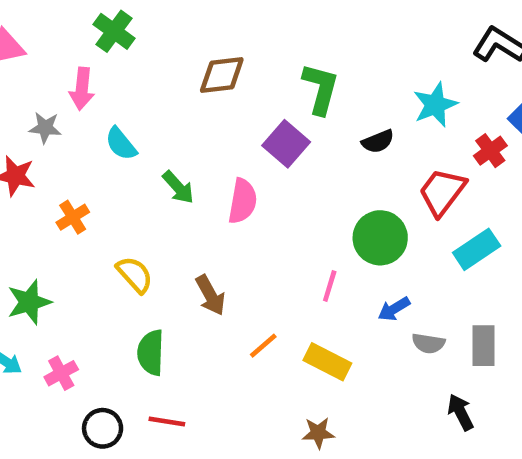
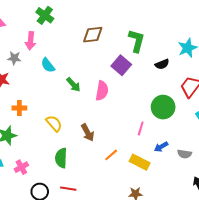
orange cross: (73, 217) -> (19, 108), moved, turned 32
blue arrow: (394, 309) -> (161, 147), moved

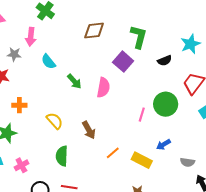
pink line: (141, 128) -> (142, 115), moved
gray semicircle: (184, 154) -> (187, 162), moved

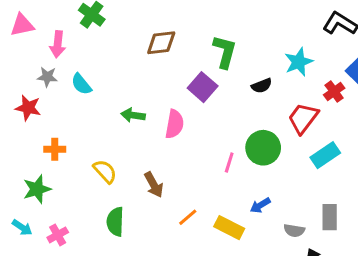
pink arrow: (31, 37) -> (58, 44), moved
cyan semicircle: (48, 62) -> (81, 84), moved
green arrow: (74, 81) -> (133, 115), turned 140

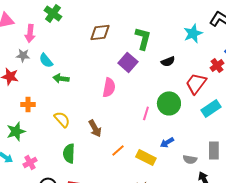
cyan star: (299, 62) -> (193, 33), moved
green arrow: (133, 115) -> (61, 78), moved

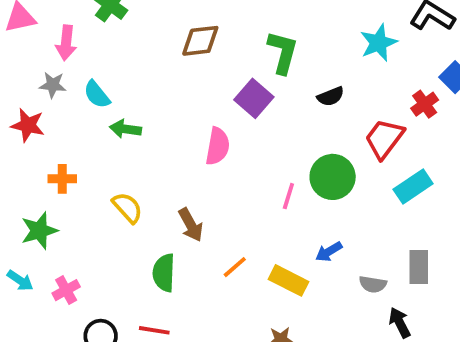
green semicircle: (69, 153) -> (164, 273), moved

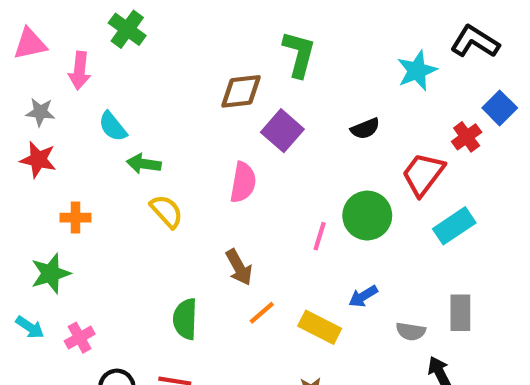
brown diamond: (200, 41) -> (241, 91), moved
green L-shape: (283, 52) -> (299, 54), moved
gray star: (53, 85) -> (40, 112), moved
yellow semicircle: (127, 208) -> (167, 211), moved
brown arrow: (191, 225) -> (239, 267), moved

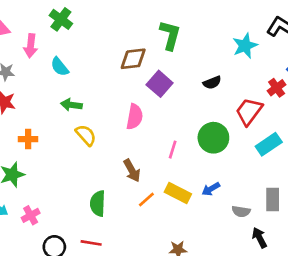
cyan semicircle: (113, 127) -> (60, 67), moved
pink line: (320, 236) -> (173, 150), moved
yellow rectangle: (320, 327) -> (178, 193), moved

